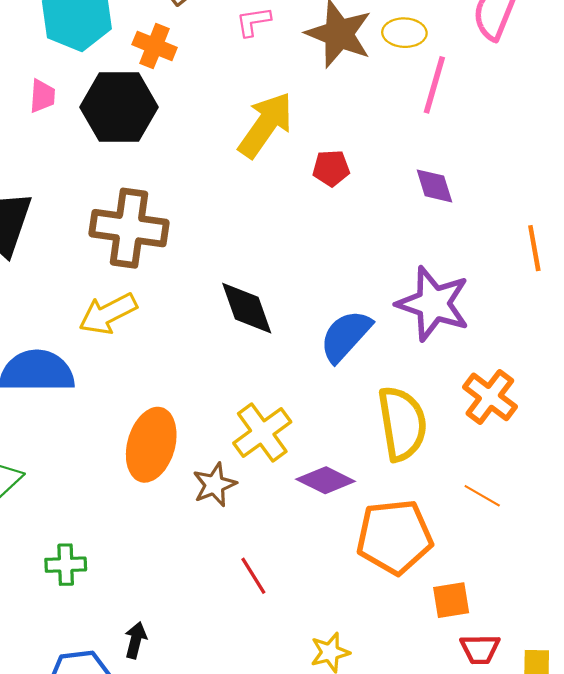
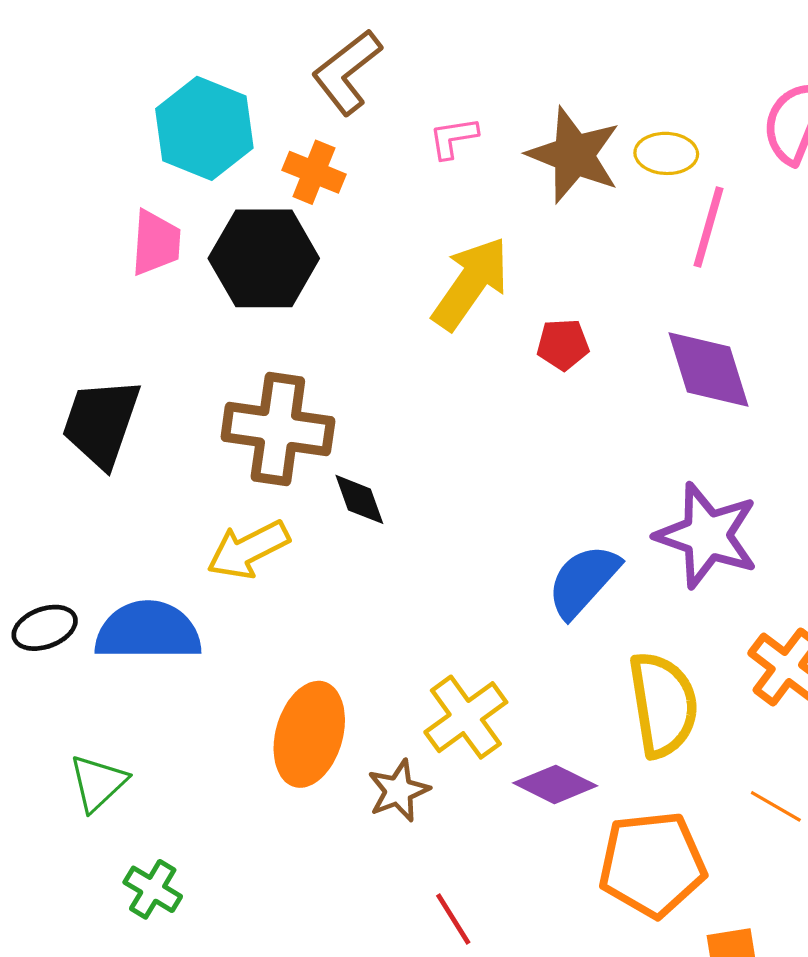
pink trapezoid: (42, 96) -> (156, 243), size x1.4
purple diamond: (434, 186) -> (709, 369), size x1.6
black diamond: (247, 308) -> (359, 499), moved, size x0.7
green cross: (66, 565) -> (153, 889), moved, turned 33

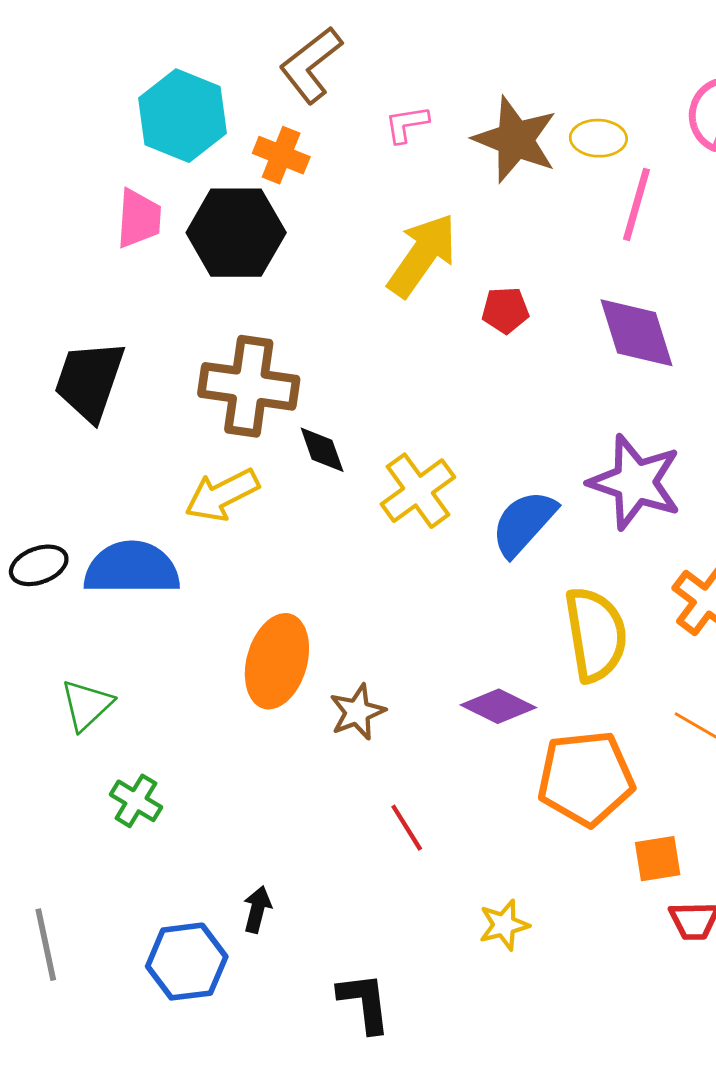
yellow cross: (466, 717) -> (418, 491), moved

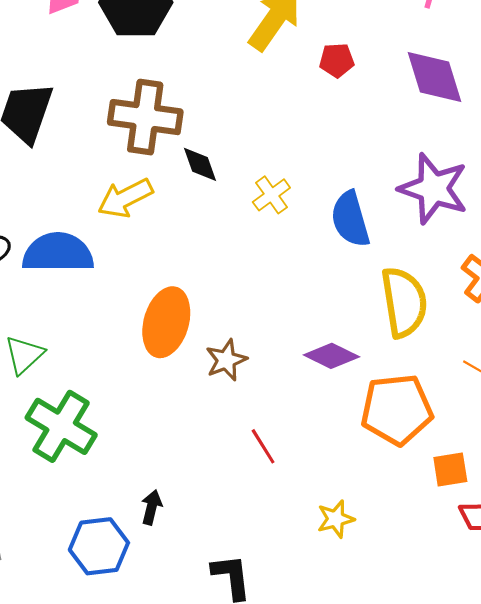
yellow cross: (418, 491) -> (271, 195), size x0.7
blue semicircle: (524, 523) -> (350, 219), turned -58
green cross: (136, 801) -> (61, 426), size x1.8

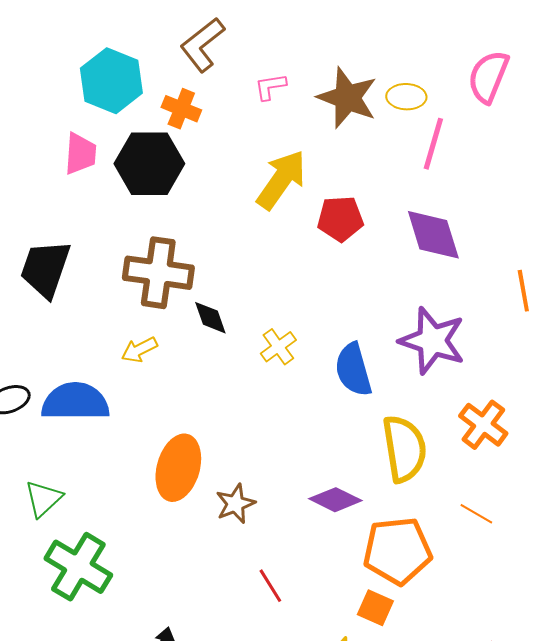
red pentagon: (337, 60) -> (340, 219), size x1.4
yellow arrow: (125, 198) -> (139, 350), size x0.7
orange square: (450, 469) -> (375, 608), moved, turned 33

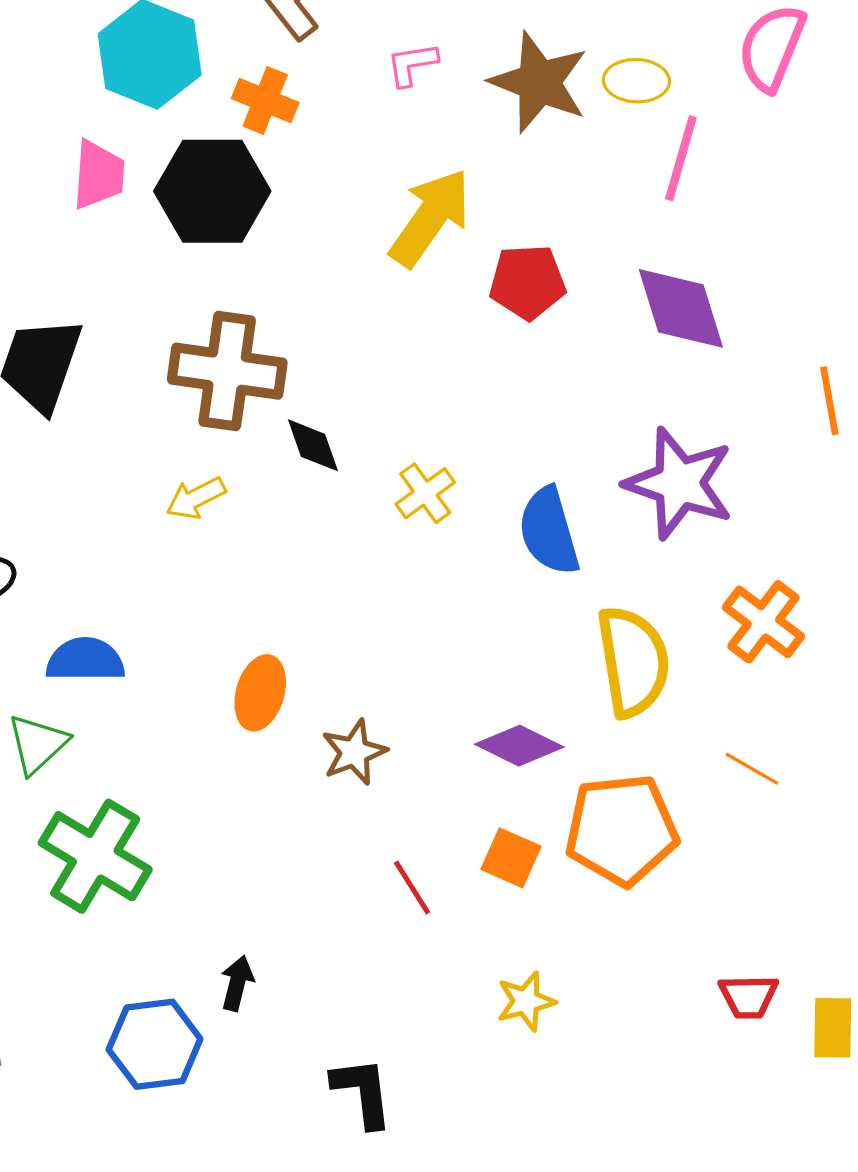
blue semicircle: (75, 402) -> (85, 660), moved, size x0.7
orange ellipse: (178, 468) -> (260, 693), size x0.7
orange square: (375, 608) -> (511, 858), moved

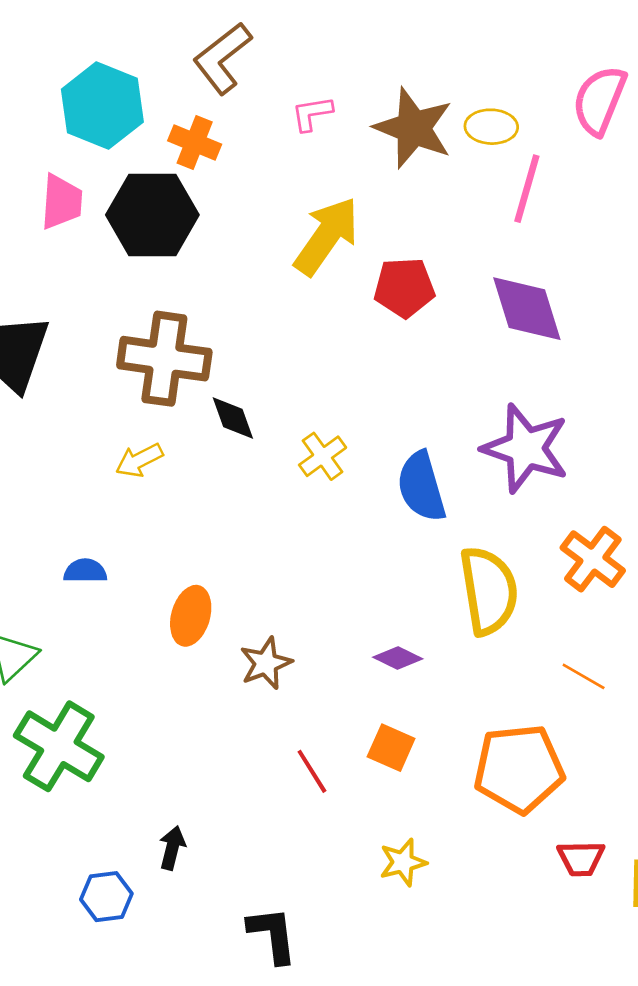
blue semicircle: (85, 660) -> (85, 571), moved, size x0.7
purple diamond: (519, 746) -> (398, 658), size x0.7
orange pentagon: (622, 830) -> (519, 769), moved
blue hexagon: (155, 1044) -> (106, 897), size x0.7

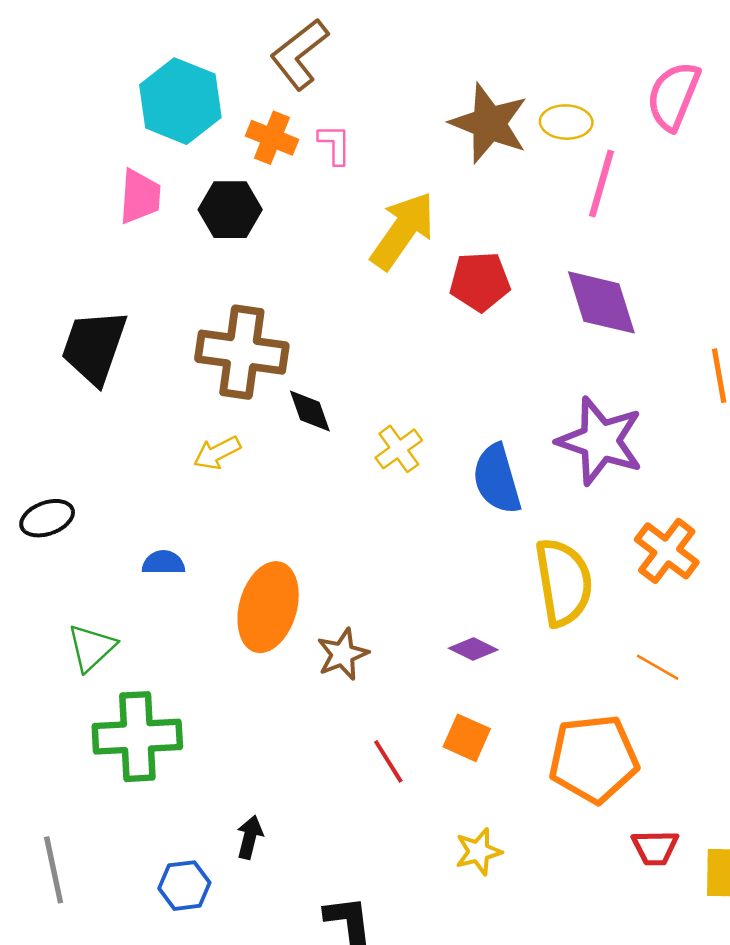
pink L-shape: (312, 113) -> (335, 144), moved, turned 99
black hexagon: (152, 215) -> (230, 210), size x0.7
orange ellipse: (191, 616) -> (268, 607), size x1.5
green cross: (59, 746) -> (137, 737), turned -34

